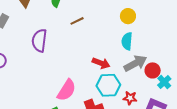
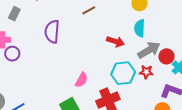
red arrow: (101, 63) -> (115, 41), moved
pink semicircle: (67, 90) -> (81, 80), size x0.7
red star: (130, 98) -> (146, 72), moved

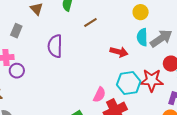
gray arrow: (149, 50) -> (161, 38), moved
red star: (146, 72) -> (152, 80), size x1.6
pink semicircle: (81, 80) -> (100, 95), moved

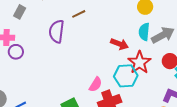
brown line: (90, 23) -> (79, 14), moved
red star: (152, 80) -> (139, 62), moved, turned 30

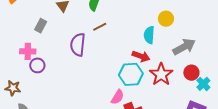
cyan semicircle: (144, 32) -> (149, 35), moved
cyan hexagon: (126, 76) -> (131, 74), moved

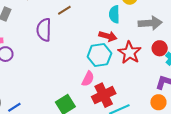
gray arrow: (184, 47) -> (150, 23), turned 30

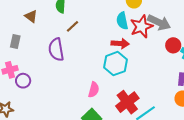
gray arrow: (150, 23) -> (159, 22), turned 40
red star: (130, 53) -> (142, 27), moved, turned 30
pink semicircle: (88, 79) -> (94, 90), moved

